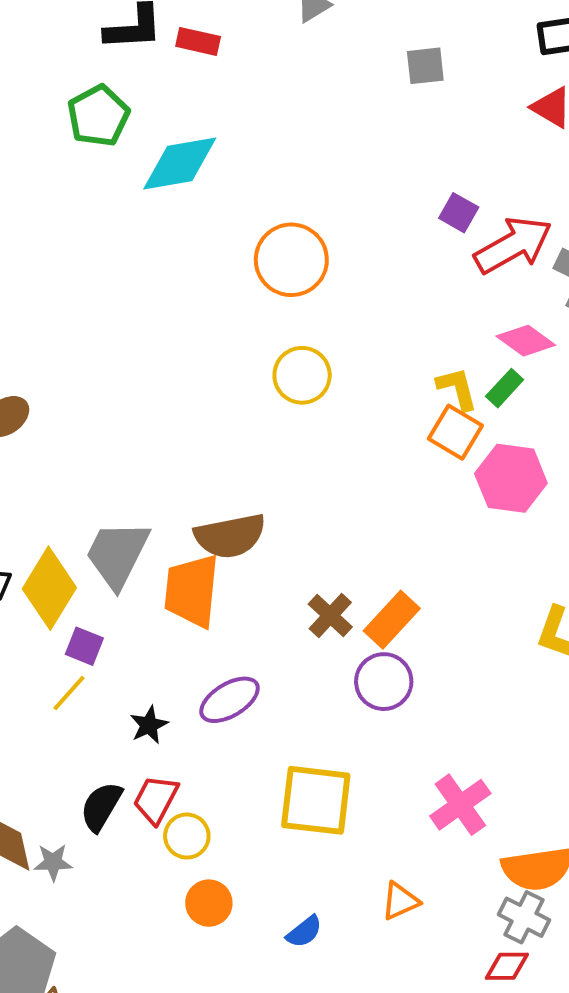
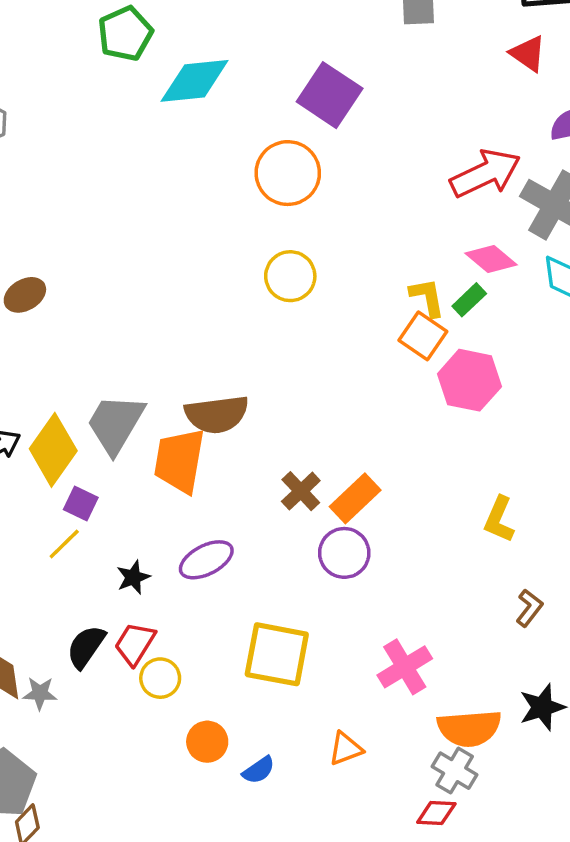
purple square: (459, 213) -> (330, 95), moved, size x1.8
orange circle: (209, 903) -> (207, 742), moved

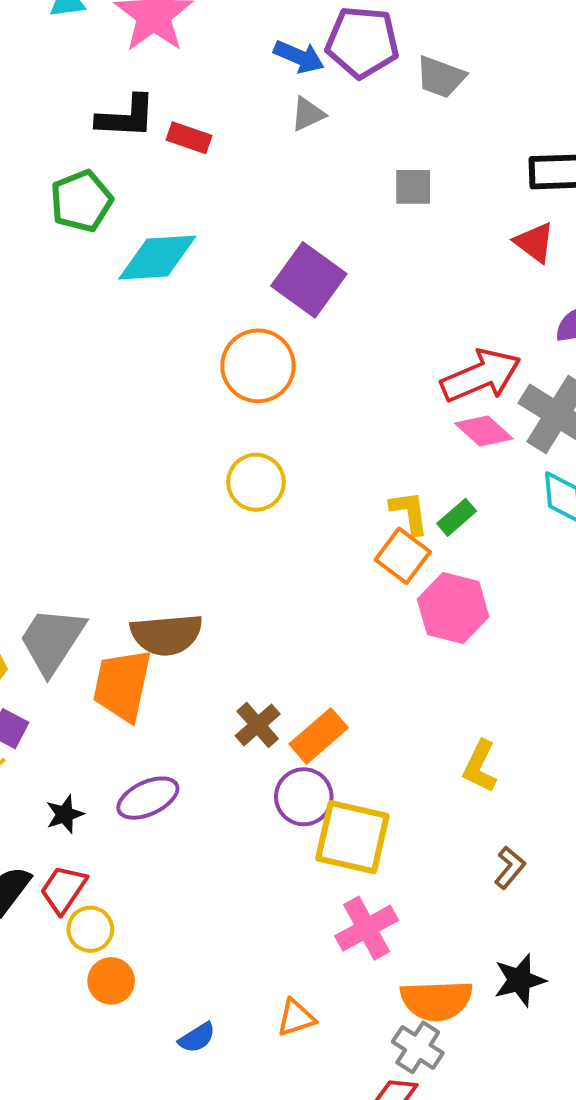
pink diamond: (491, 259) -> (484, 431), moved
yellow square: (277, 654) -> (352, 837), moved
orange circle: (207, 742) -> (111, 981), moved

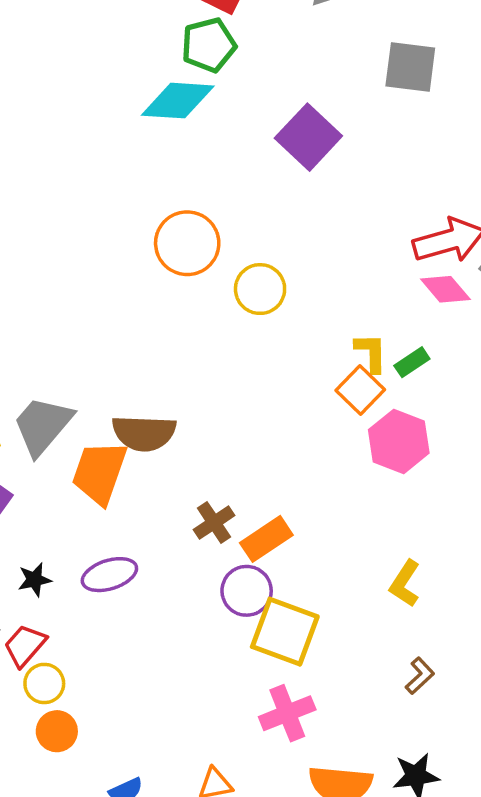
gray square: (413, 187) -> (410, 67), size x1.5
green pentagon: (81, 201) -> (209, 45), moved
orange circle: (258, 366) -> (187, 243), moved
yellow circle: (256, 482) -> (260, 289), moved

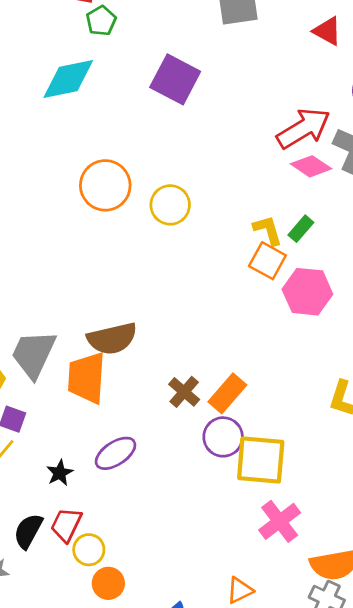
green pentagon: (209, 45) -> (101, 21), moved, size x0.7

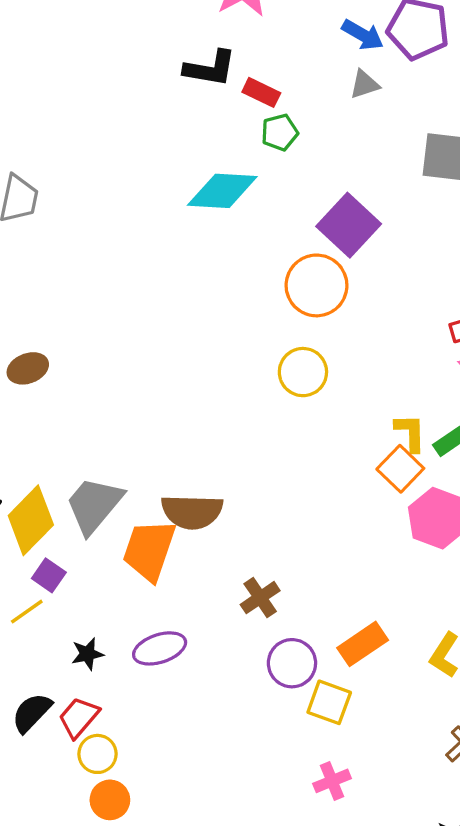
orange circle: (105, 185) -> (317, 285), moved
orange rectangle: (227, 393) -> (363, 644), moved
yellow square: (261, 460) -> (329, 702), size x0.7
pink cross: (280, 521) -> (332, 781), size x0.7

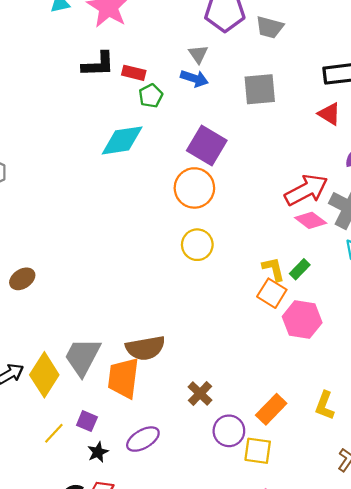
blue arrow: (363, 35) -> (194, 78), moved
gray triangle: (364, 84) -> (198, 54), turned -35
purple square: (49, 575) -> (87, 421), moved

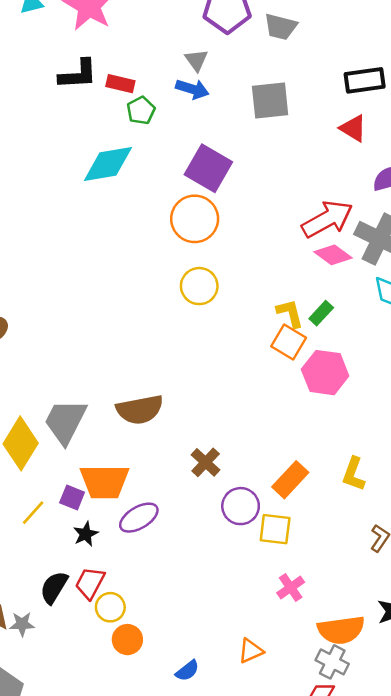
orange trapezoid: (123, 378) -> (104, 482), moved, turned -96

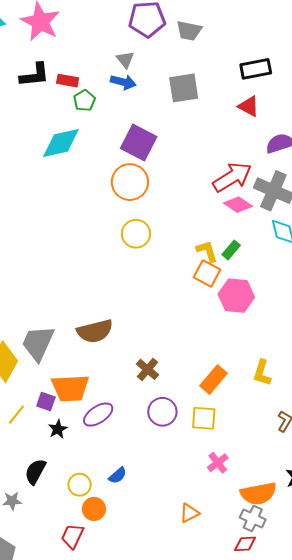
purple circle: (241, 506) -> (162, 412), moved
red trapezoid: (90, 583) -> (72, 536), moved
blue semicircle: (187, 671) -> (118, 475), moved

